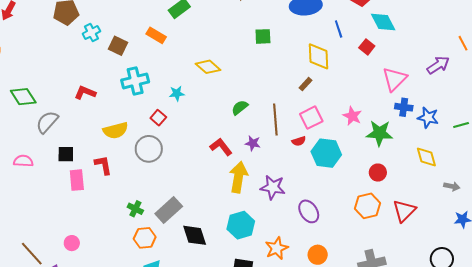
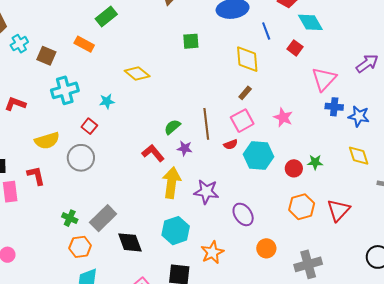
brown rectangle: (306, 84) -> (245, 93), moved
green semicircle: (240, 107) -> (172, 127), moved
green star: (379, 133) -> (315, 162), moved, size x0.6
red circle: (378, 173) -> (294, 168), moved
orange circle: (318, 255) -> (266, 248), moved

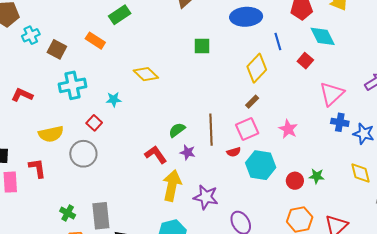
yellow diamond: (247, 59) -> (257, 68), turned 44
gray rectangle: (103, 218) -> (101, 216), turned -56

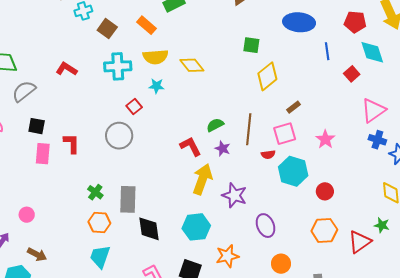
yellow diamond: (257, 68) -> (267, 76), moved
yellow semicircle: (51, 134) -> (155, 57), moved
green star: (317, 176) -> (382, 225), moved

